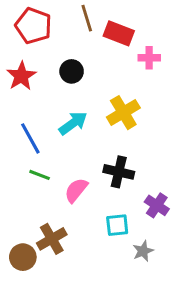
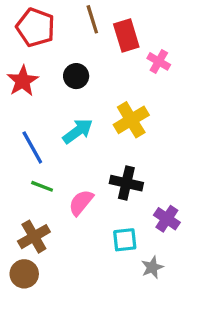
red rectangle: (119, 33) -> (126, 36), turned 52
pink cross: (149, 58) -> (159, 61), turned 30
brown cross: (52, 239) -> (34, 237), moved

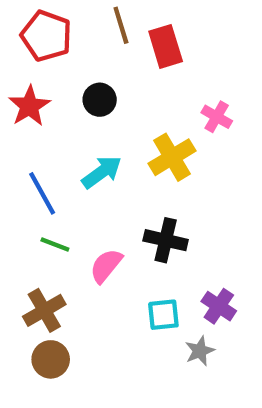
pink cross: (159, 61) -> (217, 117), moved
purple cross: (167, 219) -> (219, 306), moved
brown circle: (24, 274) -> (51, 359), moved

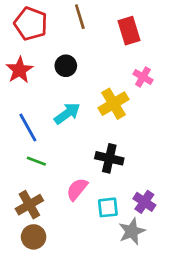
red rectangle: (166, 46) -> (129, 31), moved
pink semicircle: (106, 266) -> (77, 189), moved
gray star: (200, 351) -> (132, 231), size x1.4

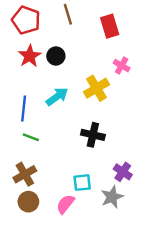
red star: (20, 70) -> (30, 56), moved
blue line: (28, 127) -> (24, 109), turned 35
pink semicircle: (77, 189) -> (65, 204), moved
cyan square: (108, 207) -> (82, 183), moved

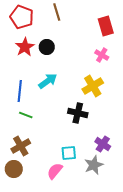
red rectangle: (110, 26) -> (106, 26), moved
yellow cross: (96, 88) -> (93, 86), moved
brown circle: (28, 202) -> (14, 169), moved

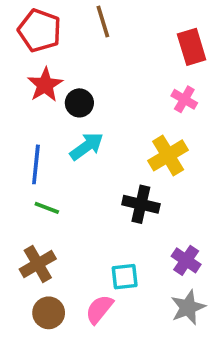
black circle: (47, 47) -> (79, 103), moved
gray star: (94, 165) -> (188, 307), moved
brown circle: (14, 169) -> (49, 313), moved

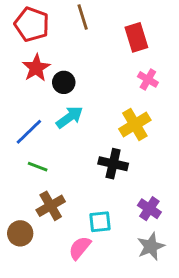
red rectangle: (192, 47) -> (136, 37), moved
blue line: (36, 164) -> (29, 132), turned 40
brown cross: (38, 264) -> (51, 206), moved
brown circle: (49, 313) -> (20, 233), moved

